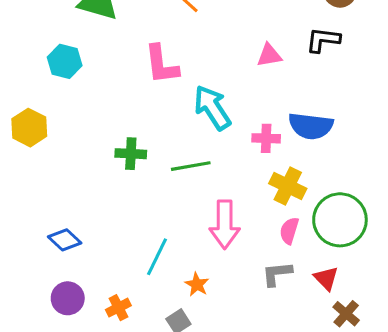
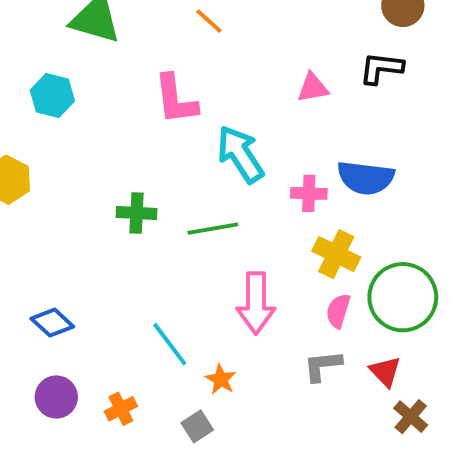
cyan line: (157, 257) -> (170, 344), turned -63

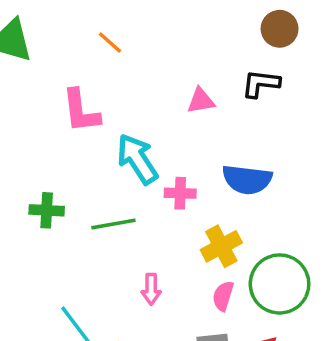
pink cross: (309, 193) -> (180, 193), moved
yellow cross: (336, 254) -> (221, 246), turned 36
pink arrow: (256, 303) -> (151, 289), size x0.6

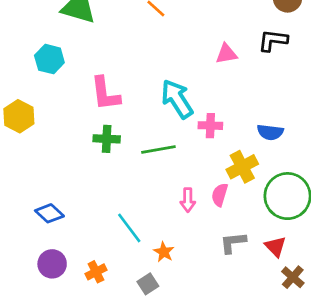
pink L-shape: (81, 111) -> (105, 94), moved
blue semicircle: (247, 179) -> (270, 132), moved, size x0.7
pink semicircle: (223, 296) -> (220, 195), moved

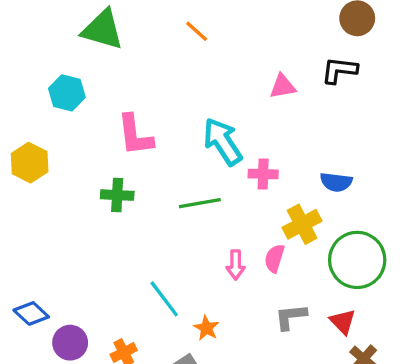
green cross: (107, 139) -> (117, 195), moved
blue diamond: (49, 213) -> (31, 313), moved

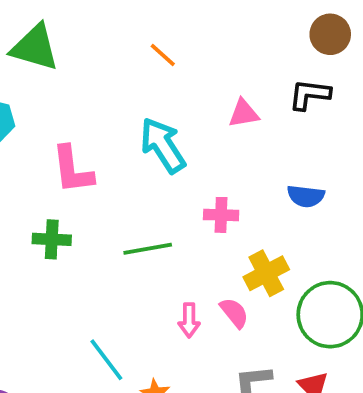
orange line: (197, 31) -> (163, 55), moved
cyan arrow: (223, 142) -> (163, 145), moved
blue semicircle: (336, 182) -> (306, 196), moved
pink semicircle: (274, 258) -> (234, 313), turned 124

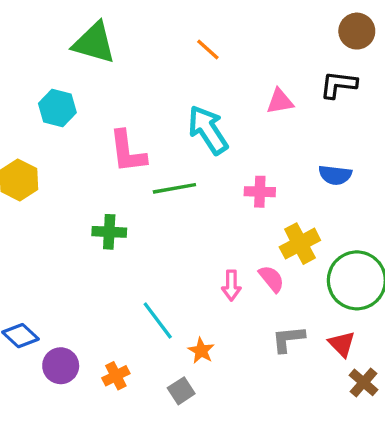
green cross: (52, 239) -> (109, 232), moved
green line: (148, 249) -> (174, 188), moved

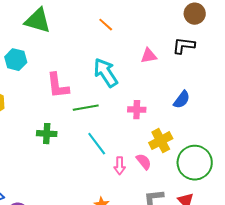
blue semicircle: (335, 175) -> (182, 100), turned -60
cyan line: (158, 321) -> (97, 144), moved

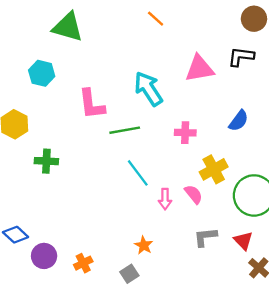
orange line: (106, 25) -> (156, 19), moved
pink triangle: (149, 56) -> (199, 69), size x1.5
green cross: (47, 134) -> (46, 161), moved

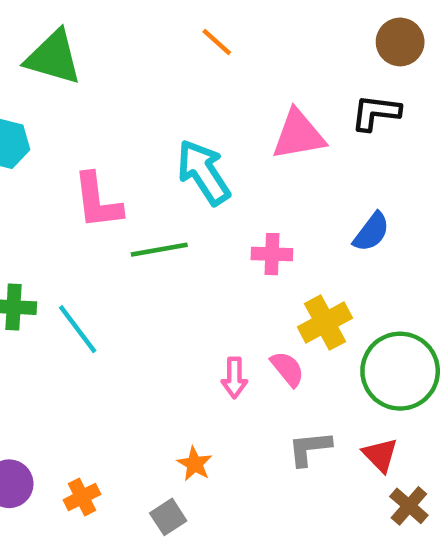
cyan line: (138, 173) -> (78, 329), moved

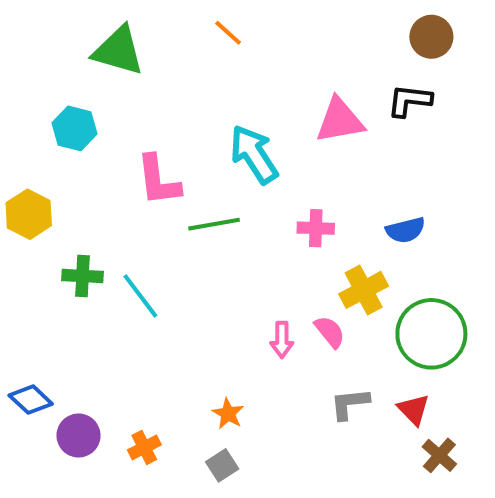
orange line: (217, 42) -> (228, 33), moved
blue semicircle: (371, 232) -> (405, 230), moved, turned 39
orange star: (195, 464) -> (228, 414), moved

